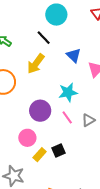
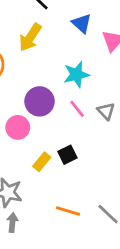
gray triangle: (88, 120) -> (106, 111), turned -40
pink circle: (27, 138) -> (18, 127), moved

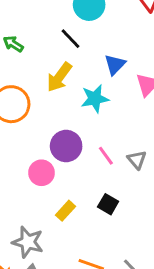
blue triangle: (82, 23) -> (115, 65), turned 30
cyan star: (76, 74) -> (95, 99), moved
black square: (67, 155) -> (108, 204), moved, turned -36

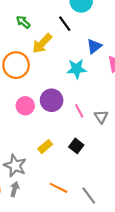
yellow arrow: (59, 77) -> (42, 43), moved
pink circle: (41, 173) -> (25, 106), moved

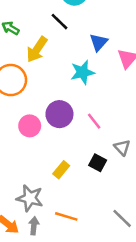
gray triangle: (101, 117) -> (122, 147), moved
orange line: (59, 188) -> (66, 216), moved

